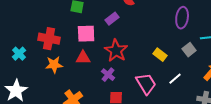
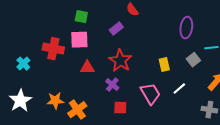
pink square: (86, 34) -> (79, 40), moved
yellow rectangle: (160, 55) -> (164, 65), turned 40
orange star: (54, 65) -> (55, 101), moved

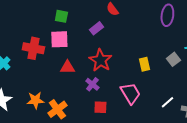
purple ellipse: (186, 28) -> (167, 15), moved
white line: (179, 89) -> (167, 102), moved

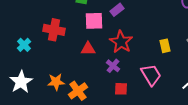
pink square: (59, 39) -> (94, 21), moved

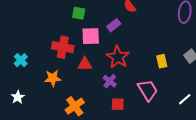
red cross: (54, 30) -> (63, 47), moved
white star: (21, 82) -> (18, 97), size x0.6
orange star: (56, 82) -> (53, 78), moved

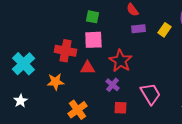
green square: (79, 13) -> (92, 17), moved
purple rectangle: (114, 25) -> (138, 29), moved, turned 32
cyan cross: (21, 60) -> (23, 64), size x1.6
yellow rectangle: (162, 61) -> (164, 30), moved, turned 48

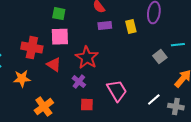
yellow rectangle: (164, 30) -> (131, 27), turned -48
red triangle: (87, 68) -> (54, 65), turned 35

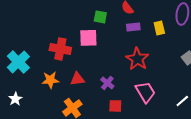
green square: (59, 14) -> (100, 17), moved
red star: (87, 58) -> (137, 59), moved
red triangle: (54, 65) -> (77, 79), moved, turned -42

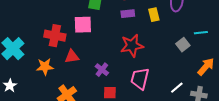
red star: (137, 59) -> (132, 46), turned 30
red triangle: (77, 79) -> (72, 57), moved
pink trapezoid: (145, 92) -> (140, 79), turned -135

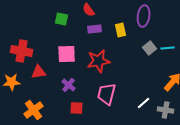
pink square: (83, 25) -> (67, 54), moved
gray square: (183, 45) -> (150, 48), moved

